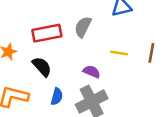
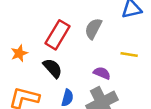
red rectangle: (47, 33) -> (58, 35), turned -48

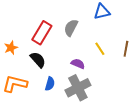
yellow line: (129, 55) -> (100, 49), turned 48

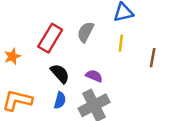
yellow line: (100, 49) -> (121, 43), moved, turned 40
black semicircle: (38, 60) -> (60, 73), moved

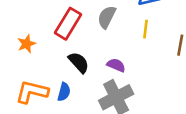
blue semicircle: (60, 100) -> (64, 92), moved

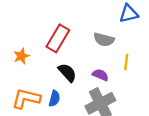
gray semicircle: (107, 17) -> (104, 40), moved, turned -102
yellow line: (146, 29) -> (126, 62), moved

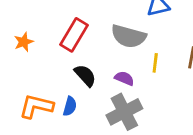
gray semicircle: (104, 40) -> (129, 36), size x1.4
orange star: (21, 56) -> (24, 42), moved

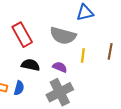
red rectangle: (74, 35) -> (22, 35), turned -60
black semicircle: (85, 75) -> (30, 65), turned -36

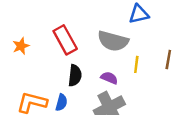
black semicircle: (30, 65) -> (75, 75), turned 84

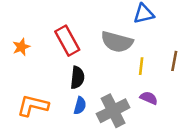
purple semicircle: (109, 78) -> (149, 98), moved
blue semicircle: (61, 102) -> (80, 106), moved

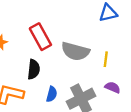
gray semicircle: (117, 42) -> (75, 51), moved
black semicircle: (77, 78) -> (34, 69), moved

